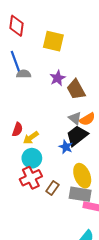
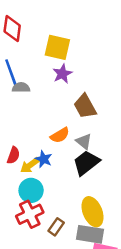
purple star: (58, 78) -> (62, 74), moved
orange semicircle: (87, 119) -> (60, 135), moved
blue star: (66, 147) -> (44, 159), moved

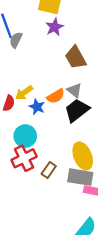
gray semicircle: (21, 88) -> (16, 40), turned -63
orange semicircle: (60, 135) -> (56, 96), moved
yellow arrow: (30, 165) -> (24, 93), moved

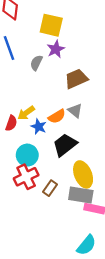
gray semicircle: (16, 40) -> (36, 63), moved
brown trapezoid: (76, 58) -> (76, 79), turned 95
black trapezoid: (77, 110) -> (65, 145), moved

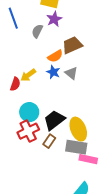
orange semicircle: (57, 116) -> (55, 56), moved
blue star: (39, 127) -> (53, 72), moved
black trapezoid: (65, 145) -> (54, 120), moved

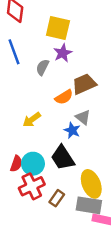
blue star: (53, 72) -> (72, 130), moved
red semicircle: (15, 84) -> (16, 164), moved
black trapezoid: (54, 120) -> (63, 158), moved, turned -85

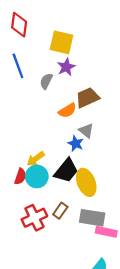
yellow arrow: (32, 120) -> (36, 159), moved
black trapezoid: (63, 158) -> (66, 171), turned -108
yellow ellipse: (91, 184) -> (86, 182), moved
red cross: (32, 186) -> (34, 218), moved

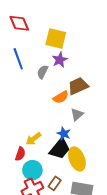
red diamond: (19, 25) -> (19, 23), turned -30
gray triangle: (86, 131) -> (77, 114), turned 40
blue star: (76, 144) -> (64, 134), moved
cyan circle: (37, 176) -> (32, 170), moved

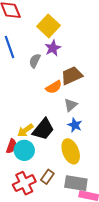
yellow square: (56, 38) -> (49, 26), turned 30
blue star: (64, 134) -> (75, 125), moved
black trapezoid: (60, 149) -> (43, 129), moved
cyan circle: (32, 170) -> (24, 150), moved

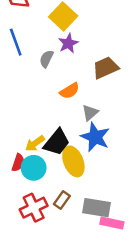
brown trapezoid: (72, 75) -> (105, 68), moved
blue star: (75, 125) -> (95, 137), size x1.6
yellow ellipse: (71, 151) -> (73, 161), moved

